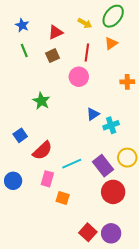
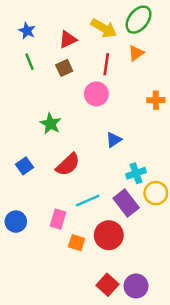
yellow arrow: (85, 23) -> (104, 28), size x1.5
cyan cross: (111, 125) -> (136, 173), moved
red semicircle: (42, 150) -> (68, 165), moved
red circle: (113, 192) -> (109, 235), moved

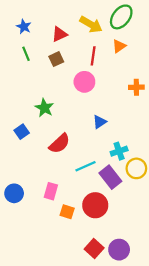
blue square: (24, 166) -> (22, 132), moved
cyan line: (88, 200) -> (86, 166), moved

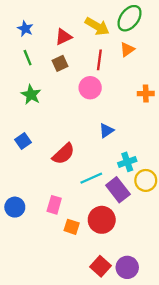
green star: (44, 108) -> (31, 95), moved

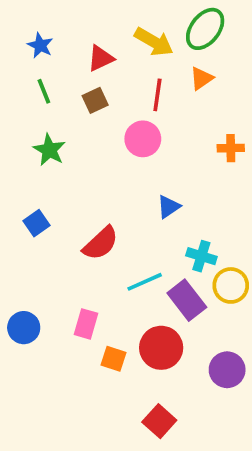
cyan cross: (127, 162) -> (201, 256), turned 36
purple circle: (127, 267) -> (227, 370), moved

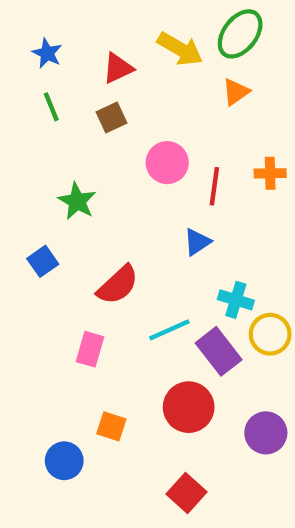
red line: (157, 95) -> (214, 186), moved
green star: (49, 150) -> (77, 201), moved
pink rectangle: (86, 324) -> (90, 349), moved
blue circle: (24, 328) -> (64, 461), moved
orange square: (113, 359) -> (111, 426), moved

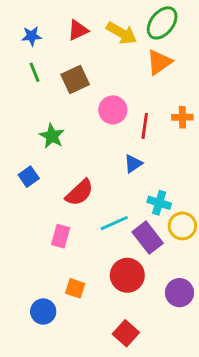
blue star: (47, 53) -> (32, 36), turned -30
red triangle: (118, 68) -> (78, 30), moved
orange triangle: (236, 92) -> (159, 62), size x1.4
brown square: (111, 118) -> (75, 80), size x1.4

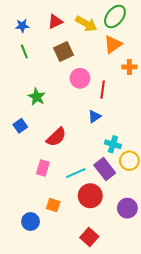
brown square: (75, 80) -> (63, 52), moved
orange cross: (182, 117) -> (129, 67), moved
cyan line: (114, 223) -> (76, 173), moved

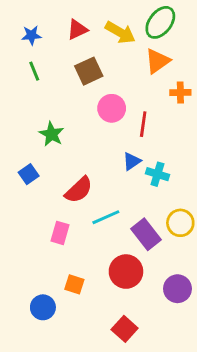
cyan cross: (113, 144) -> (157, 174), moved
cyan line: (76, 173) -> (106, 217), moved

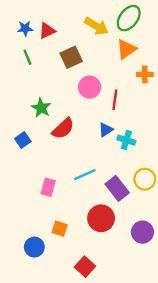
red triangle: (77, 30) -> (47, 31), moved
red semicircle: (79, 190) -> (63, 129), moved
red square: (125, 329) -> (85, 267), moved

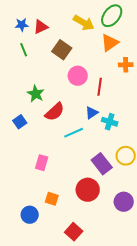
brown square: (71, 57) -> (62, 50), turned -30
cyan line: (85, 175) -> (74, 133), moved

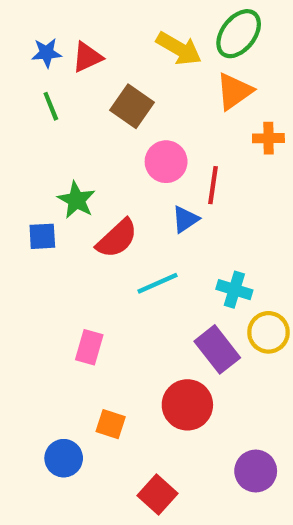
blue triangle: (92, 113) -> (185, 219), moved
blue square: (20, 122) -> (42, 236), moved, turned 32
cyan cross: (110, 122) -> (234, 290), moved
purple circle: (124, 202) -> (256, 471), moved

